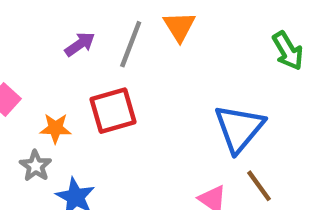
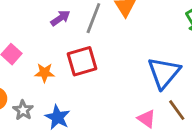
gray star: (36, 166) -> (23, 110), moved

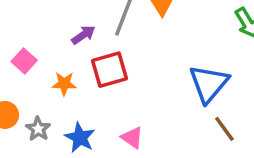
purple arrow: (60, 18) -> (83, 35), moved
pink triangle: (147, 119) -> (132, 138), moved

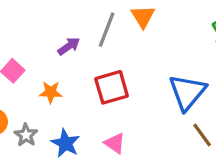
red square: (109, 70) -> (112, 87), moved

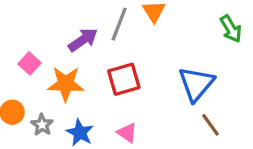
purple arrow: (69, 46) -> (83, 40), size x1.4
orange star: (51, 92) -> (66, 84), size x1.6

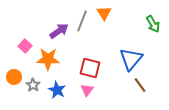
red square: (124, 79) -> (90, 68), moved, turned 30
pink triangle: (127, 133) -> (87, 90), turned 32

